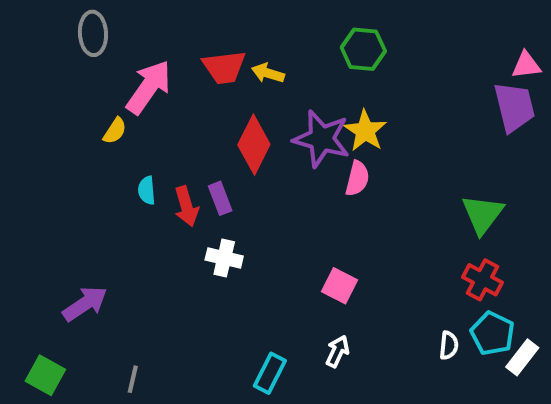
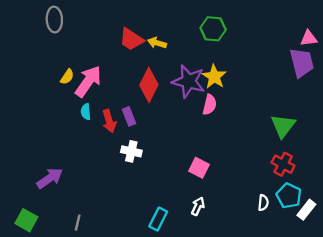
red trapezoid: (224, 67) -> (131, 39), turned 40
pink arrow: (149, 87) -> (88, 81), moved

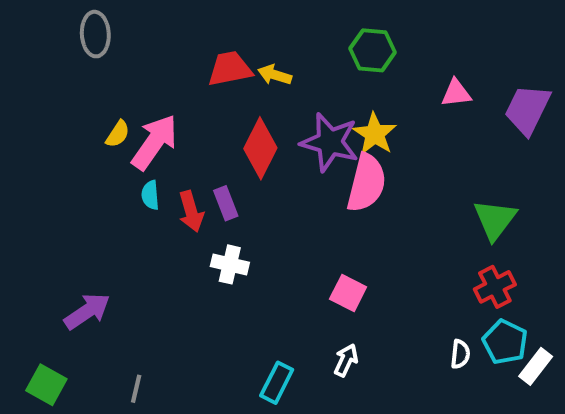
pink triangle: (309, 38) -> (456, 93), moved
red trapezoid: (131, 39) -> (230, 69), turned 136
purple trapezoid: (302, 63) -> (527, 109), turned -140
pink semicircle: (210, 105) -> (366, 183), size x1.6
red cross: (283, 164) -> (495, 287), turned 35

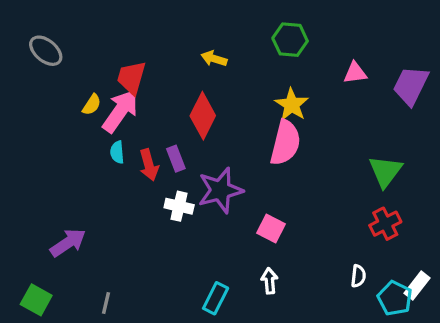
gray ellipse: (95, 34) -> (46, 51), moved, turned -48
red trapezoid: (230, 69) -> (131, 78), moved, turned -63
purple star: (330, 142) -> (220, 190), moved, turned -30
cyan pentagon: (505, 342) -> (395, 298), moved
white arrow: (346, 360) -> (269, 281), turned -30

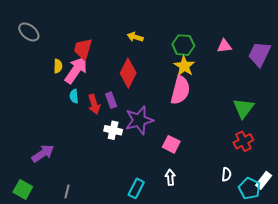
green hexagon: (290, 40) -> (183, 45), moved
yellow semicircle: (92, 105) -> (58, 66), turned -32

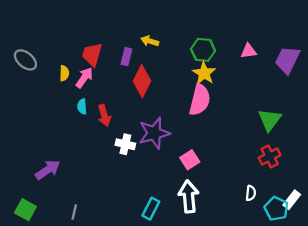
gray ellipse: (29, 32) -> (25, 60), moved
pink arrow: (76, 70) -> (84, 78), size x0.7
purple rectangle: (111, 100) -> (126, 57), moved, turned 35
pink square: (171, 144) -> (190, 160), turned 30
white arrow: (170, 177) -> (189, 196), size x1.8

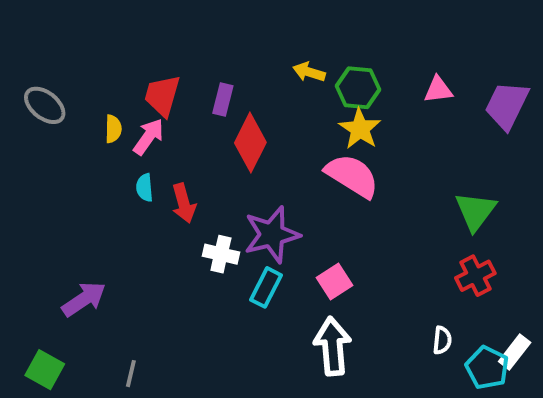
yellow arrow: (150, 41) -> (309, 72), moved
pink semicircle: (200, 100) -> (352, 176), turned -72
cyan rectangle: (151, 209) -> (266, 287), moved

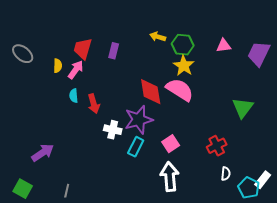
red diamond: (250, 143) -> (151, 92), moved, turned -36
red cross: (475, 276) -> (217, 146), moved

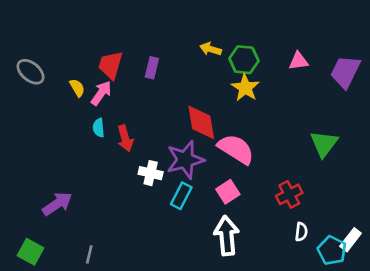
yellow semicircle: (58, 66) -> (77, 88), turned -32
pink semicircle: (180, 90) -> (236, 149), moved

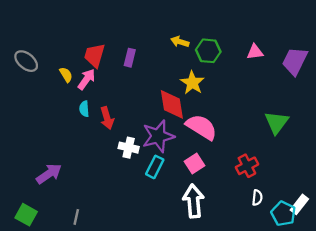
yellow star: (245, 88) -> (192, 83), moved

